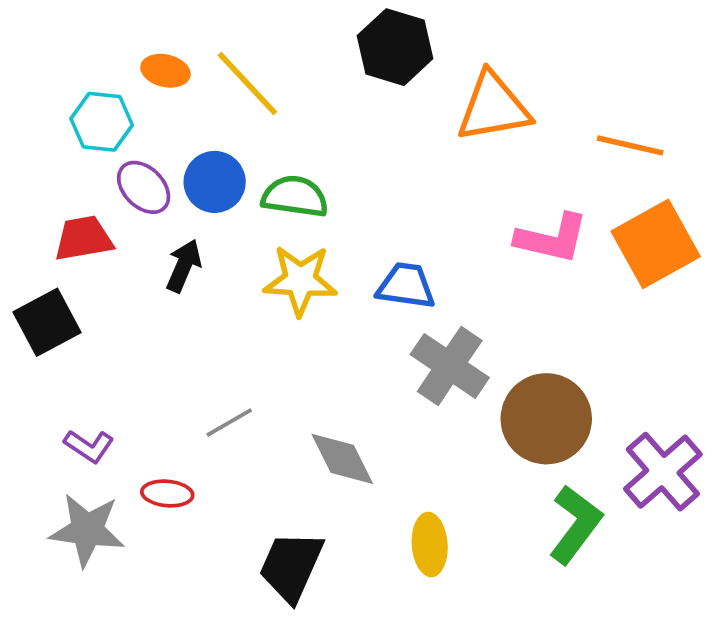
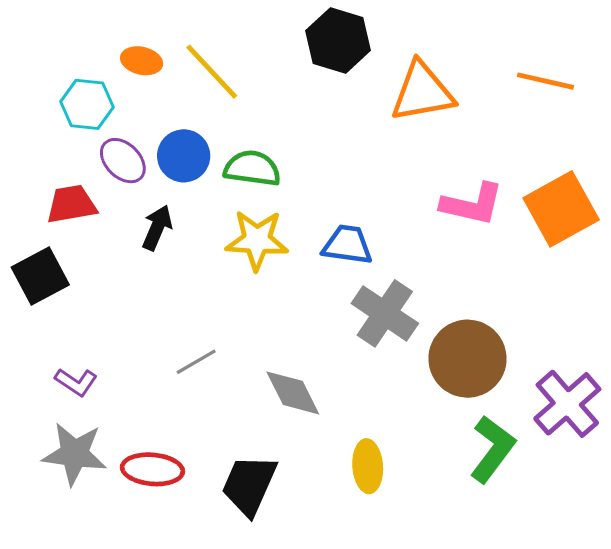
orange line: (630, 145) -> (545, 81), moved
red ellipse: (167, 493) -> (152, 469), moved, size x1.4

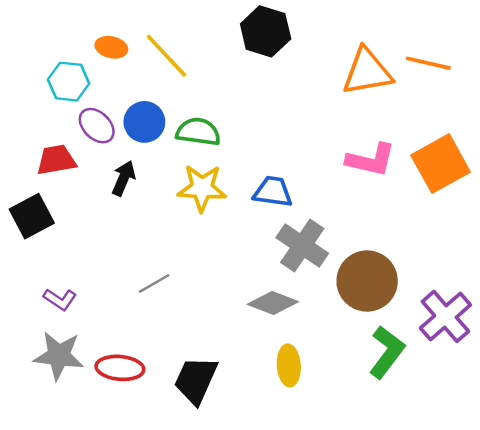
orange triangle: (422, 92) -> (367, 72), moved
gray diamond: (293, 393) -> (273, 303), moved, turned -42

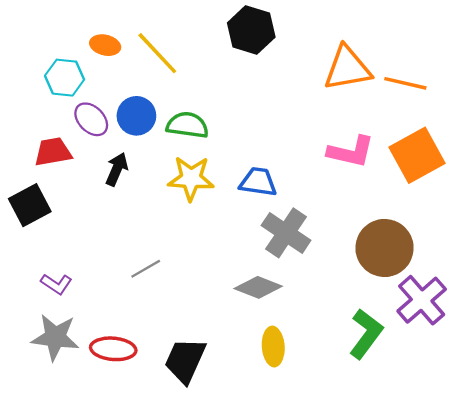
orange line: (428, 63) -> (405, 83), moved
brown circle: (367, 281) -> (385, 248), moved

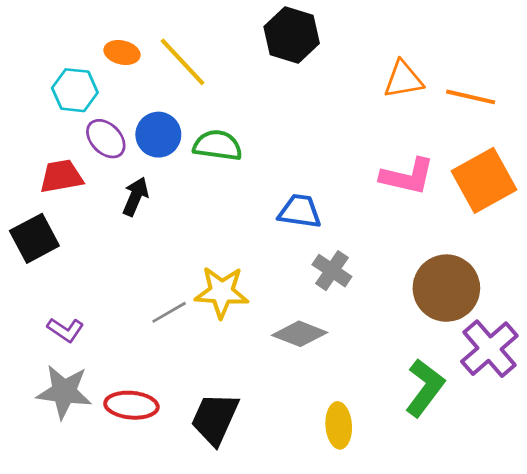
orange triangle: (347, 68) -> (403, 79), size x0.7
yellow star: (191, 178) -> (222, 292), moved
gray cross: (286, 233) -> (332, 271), size x0.7
yellow ellipse: (273, 347) -> (339, 425), moved

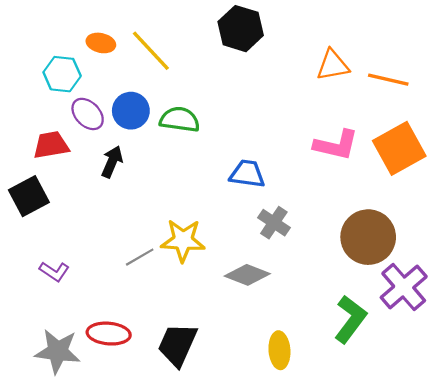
gray star: (64, 392) -> (58, 351), moved

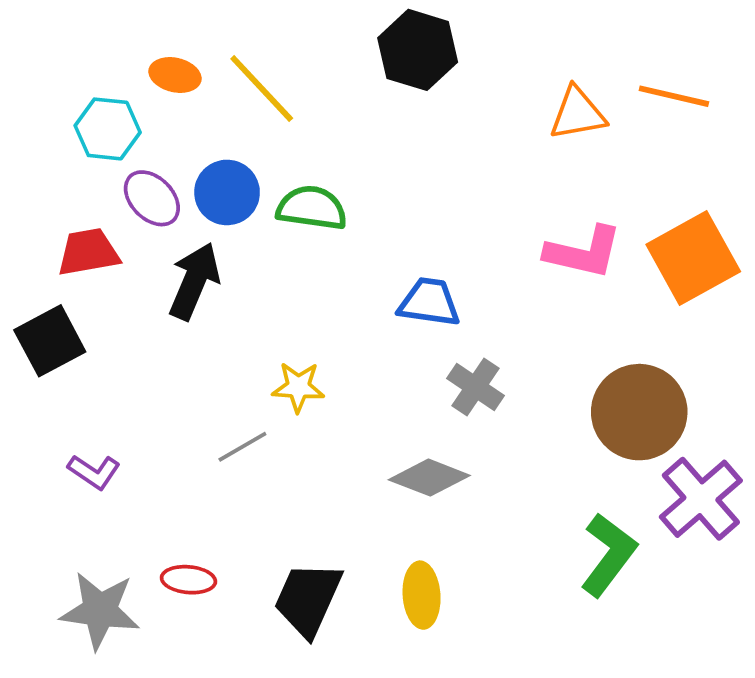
orange line: (388, 80) -> (674, 96), moved
black arrow: (112, 162) -> (194, 281), size x1.4
yellow star: (183, 240) -> (298, 387), moved, size x0.7
red ellipse: (109, 334) -> (188, 580), size x0.7
yellow ellipse: (279, 350) -> (422, 595), moved

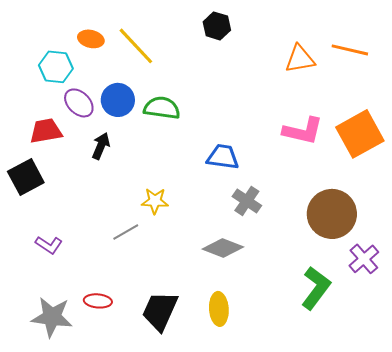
black hexagon: (418, 50) -> (217, 26), size x0.7
black arrow: (194, 281) -> (101, 146), size x0.7
purple cross: (701, 499) -> (364, 259), size x0.7

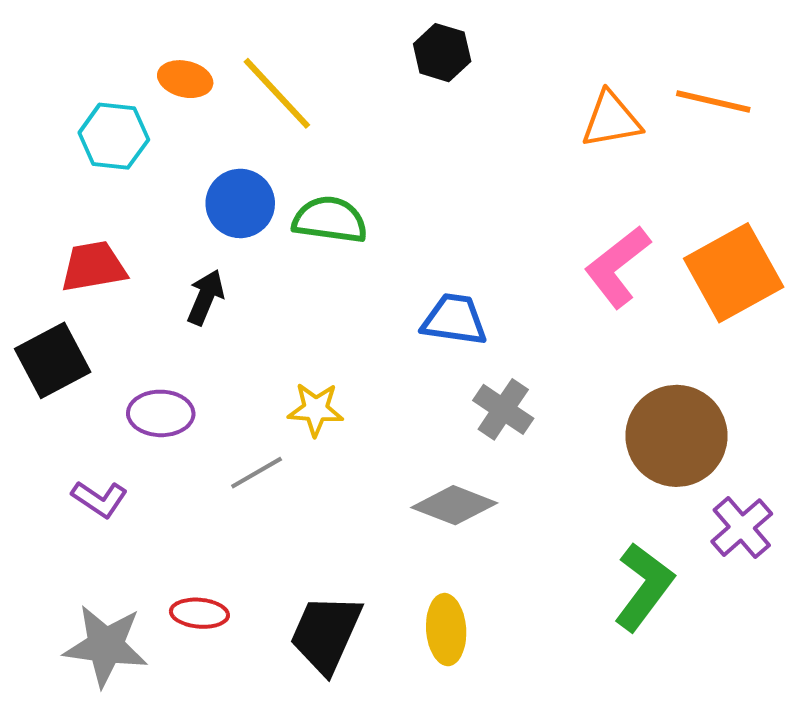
purple ellipse: (79, 103) -> (161, 413), moved, turned -44
pink L-shape: (303, 131) -> (617, 267), turned 129

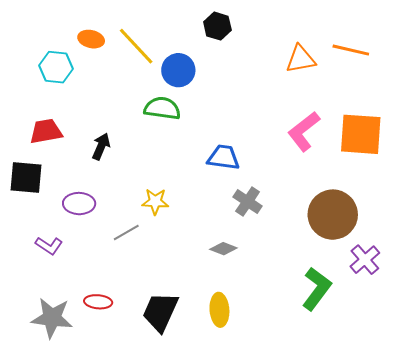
blue circle: (240, 203) -> (178, 70), moved
orange square: (734, 273) -> (361, 134), turned 33
black square: (53, 360) -> (26, 177), turned 33
gray diamond: (454, 505) -> (223, 249), size x0.7

